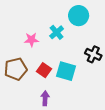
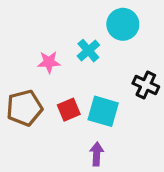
red square: (44, 70) -> (69, 110), turned 32
purple arrow: (45, 98) -> (97, 154), moved

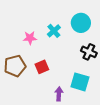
cyan circle: (123, 24) -> (81, 23), moved
cyan square: (103, 111) -> (80, 82), moved

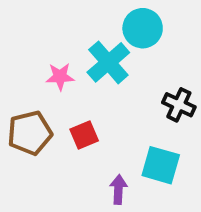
cyan circle: (81, 23) -> (143, 28), moved
cyan cross: (54, 31) -> (108, 62), size x1.5

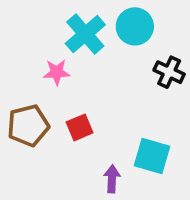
cyan cross: (108, 62) -> (85, 34), moved
black cross: (179, 105) -> (169, 72), moved

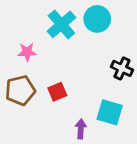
pink star: (57, 72) -> (27, 52), moved
black cross: (169, 72) -> (122, 68), moved

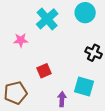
cyan circle: (97, 19) -> (85, 13), moved
brown pentagon: (20, 90) -> (15, 93), moved

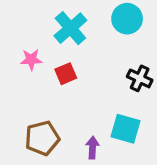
red square: (44, 71) -> (66, 74), moved
brown pentagon: (15, 93) -> (42, 138), moved

